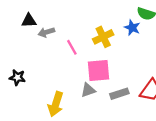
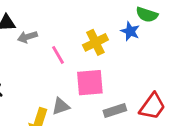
gray triangle: (88, 90) -> (61, 106), moved

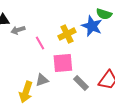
blue star: (130, 31) -> (92, 26), size x1.5
gray rectangle: (115, 110) -> (81, 83), turned 63

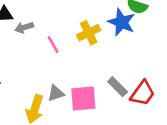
pink square: (63, 63) -> (83, 99), moved
gray rectangle: (81, 83) -> (118, 87), moved

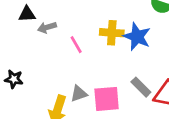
blue star: (122, 22) -> (137, 37), moved
yellow cross: (89, 33) -> (112, 33), turned 30

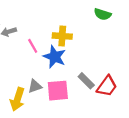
blue star: (137, 37) -> (55, 57), moved

